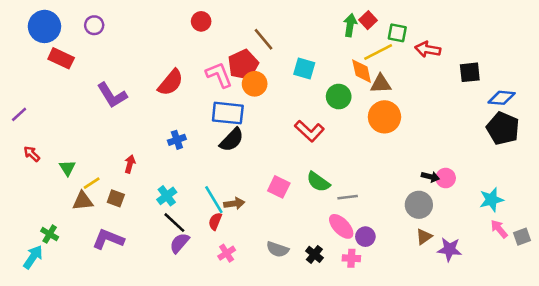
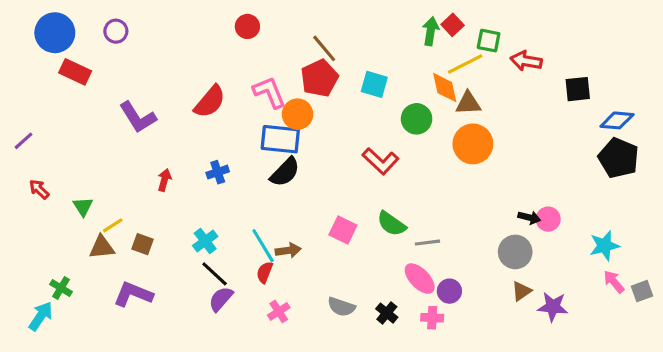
red pentagon: (243, 65) -> (319, 78), moved
orange circle: (255, 84) -> (298, 114), moved
red arrow: (130, 164) -> (164, 180), moved

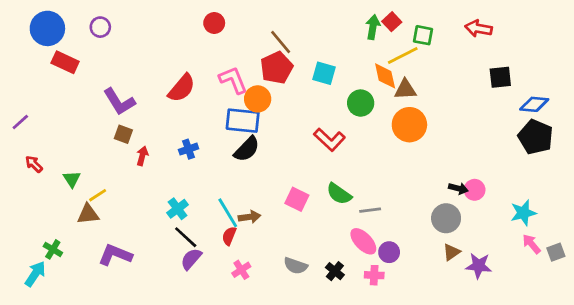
red arrow: (526, 61) -> (479, 28), moved
brown square: (142, 244) -> (123, 134), moved

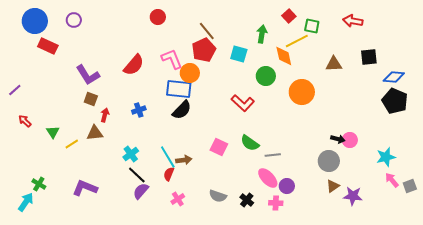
green arrow: (373, 27) -> (262, 34), moved
brown triangle: (405, 89) -> (334, 64), moved
brown triangle: (88, 214) -> (95, 133), moved

